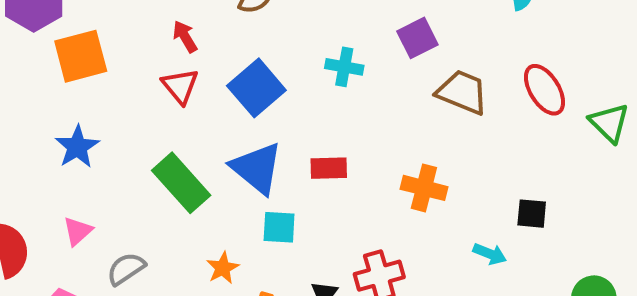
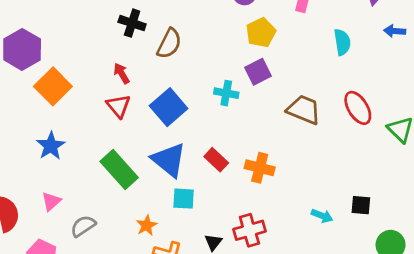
purple square: (417, 38) -> (258, 72), moved
orange square: (81, 56) -> (53, 86), turned -30
red rectangle: (329, 168) -> (216, 160), turned 45
orange cross: (424, 188) -> (260, 168), moved
black square: (532, 214) -> (361, 205), moved

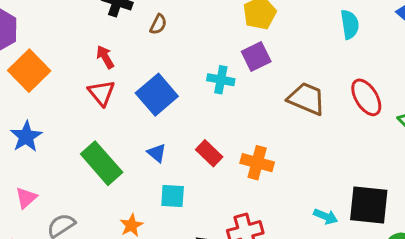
brown semicircle: (169, 44) -> (158, 24), size x0.6
blue triangle: (169, 160) -> (157, 153), size x0.5
black square: (361, 205) -> (369, 205), size x1.8

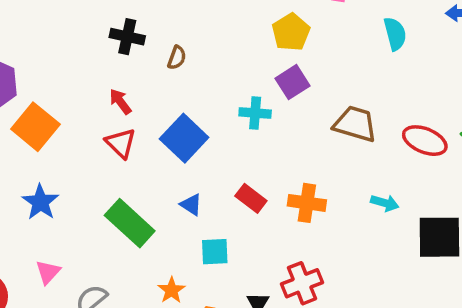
red ellipse: (366, 97) -> (425, 141), moved, turned -30
cyan arrow: (326, 216) -> (385, 203), moved

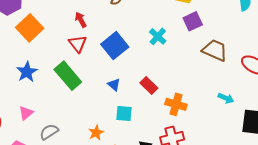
purple square: (292, 82) -> (193, 21), moved
cyan cross: (255, 113) -> (158, 36), turned 30
orange cross: (307, 203) -> (176, 104), moved
green rectangle: (130, 223) -> (68, 76), moved

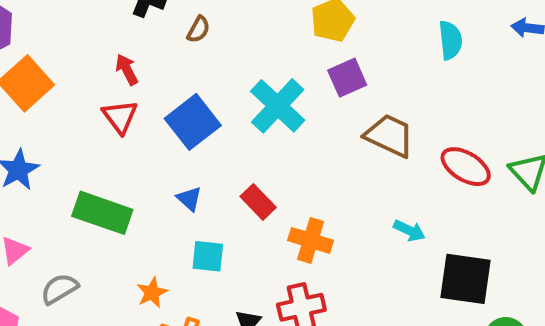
cyan cross: (158, 36) -> (278, 106), size x1.6
green rectangle: (68, 76) -> (102, 213), moved, turned -32

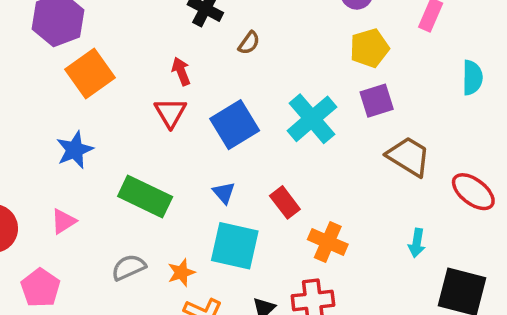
cyan arrow: (409, 231) -> (417, 243), turned 68
cyan square: (208, 256) -> (235, 246), size x1.6
gray semicircle: (59, 289) -> (129, 267), moved

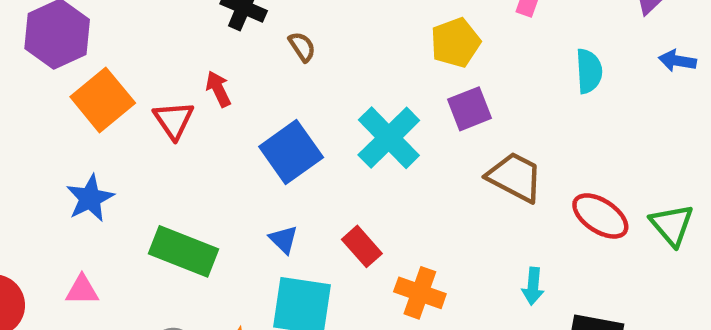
brown semicircle: (249, 43) -> (302, 47), turned -65
red triangle: (170, 113) -> (174, 120), moved
pink triangle: (63, 221) -> (82, 290), turned 36

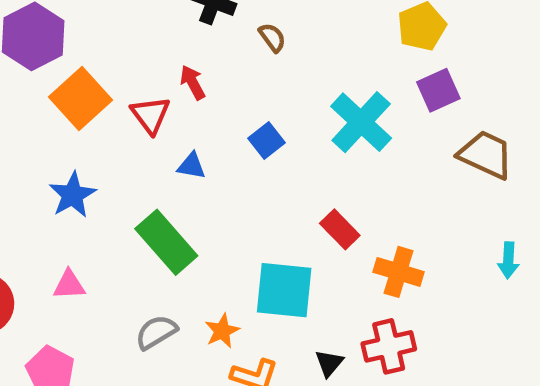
blue square: (291, 152) -> (266, 141), size x0.6
blue triangle: (283, 239) -> (191, 166), moved, turned -32
green rectangle: (184, 251) -> (166, 242), turned 30

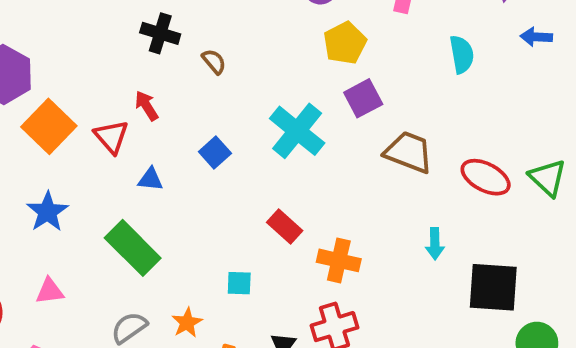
cyan square: (284, 290) -> (239, 283), size x0.5

